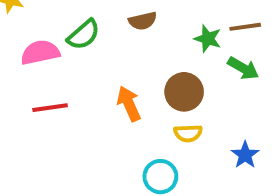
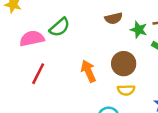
brown semicircle: (143, 21) -> (114, 18), moved
red line: (50, 108) -> (38, 74), turned -55

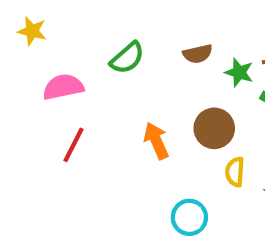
green semicircle: (60, 27) -> (127, 58), moved
yellow semicircle: (126, 90) -> (235, 172), moved, turned 96

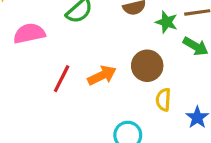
orange arrow: (156, 141) -> (102, 75), turned 88
red line: (73, 145) -> (62, 79), moved

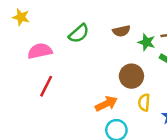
orange arrow: (102, 75) -> (106, 104), moved
red line: (62, 79) -> (46, 86), moved

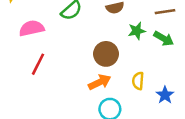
green star: (147, 42) -> (137, 31), moved, turned -30
brown circle: (131, 76) -> (106, 54), moved

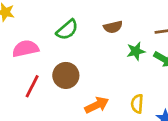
brown circle: (106, 54) -> (66, 75), moved

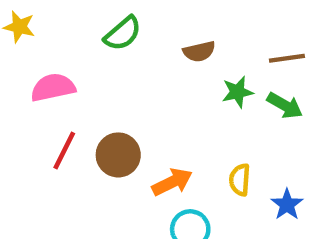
green semicircle: (67, 30) -> (123, 33), moved
brown circle: (66, 75) -> (118, 155), moved

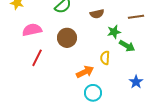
green arrow: (285, 105) -> (127, 46), moved
brown circle: (118, 155) -> (67, 38), moved
yellow semicircle: (240, 180) -> (105, 58), moved

